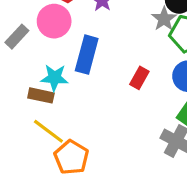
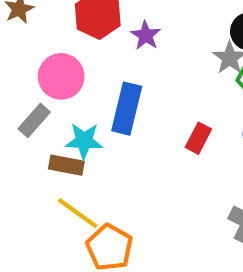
pink circle: (54, 21) -> (61, 76), moved
gray rectangle: (17, 37) -> (34, 120), moved

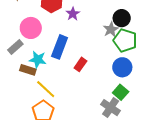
red rectangle: (198, 138) -> (80, 64), moved
yellow line: (78, 213) -> (46, 89), moved

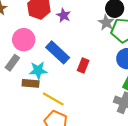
blue rectangle: (60, 47) -> (58, 52), turned -55

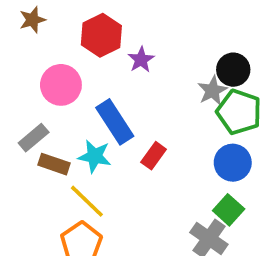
gray rectangle: (12, 63) -> (34, 138), moved
cyan star: (38, 70) -> (95, 156), moved

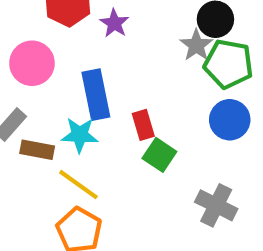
blue rectangle: (115, 122) -> (96, 95), turned 30
red rectangle: (154, 156) -> (143, 125), turned -44
green square: (229, 210) -> (159, 155), moved

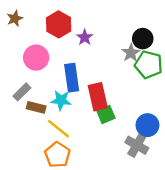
blue circle: (230, 120) -> (147, 125), moved
red rectangle: (143, 125) -> (98, 97), size x1.6
green square: (159, 155) -> (106, 114), turned 30

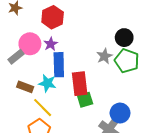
purple star: (85, 37) -> (51, 44), moved
gray star: (131, 53) -> (104, 56), moved
gray rectangle: (22, 92) -> (16, 57), moved

